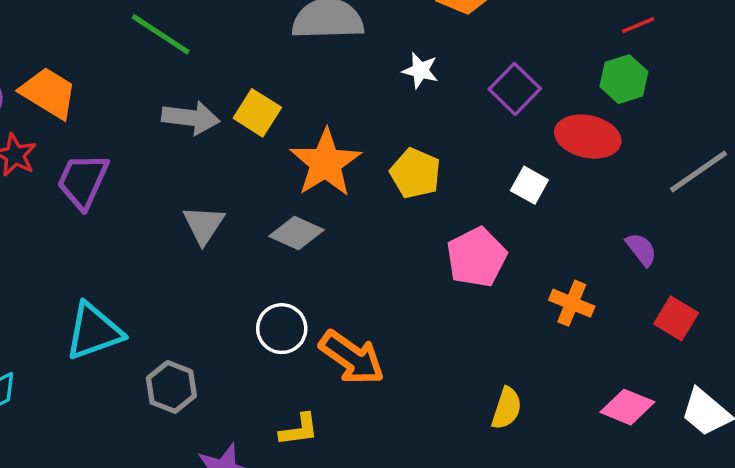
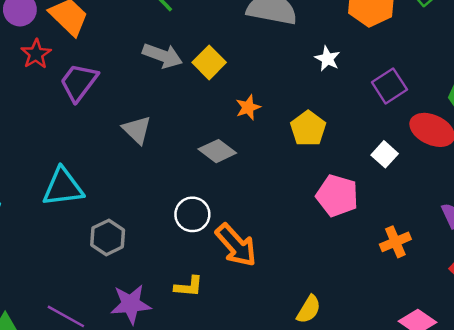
orange star: (326, 163) -> (248, 107), size x0.5
gray triangle: (204, 225) -> (137, 130), moved, turned -32
pink pentagon: (477, 257) -> (337, 196), turned 30
orange cross: (572, 303) -> (395, 242), turned 32
yellow semicircle: (507, 408) -> (309, 309), moved

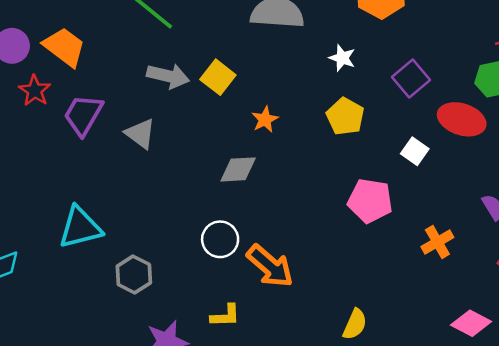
yellow pentagon: (308, 128) -> (345, 117), moved
gray triangle: (137, 130) -> (140, 134), moved
gray diamond: (217, 151) -> (238, 169), turned -33

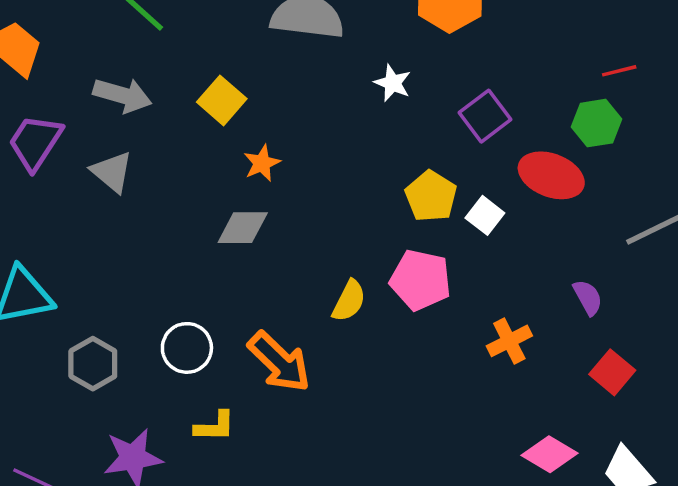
gray arrow: (168, 76) -> (122, 95), moved
yellow pentagon: (345, 117) -> (431, 196), moved
orange star: (265, 119) -> (262, 163), moved
white circle: (220, 239) -> (187, 348), moved
yellow semicircle: (355, 324) -> (349, 301), moved

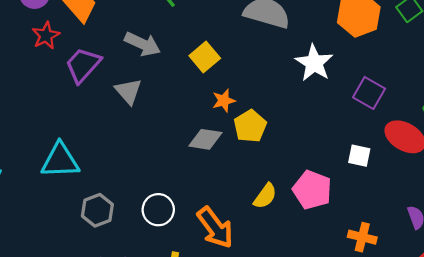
white star: (393, 83) -> (314, 63), size x1.6
purple square: (485, 116) -> (369, 93), turned -32
yellow pentagon: (431, 196) -> (250, 126), moved
white square: (485, 215) -> (359, 156), turned -35
orange cross: (509, 341) -> (362, 237), turned 32

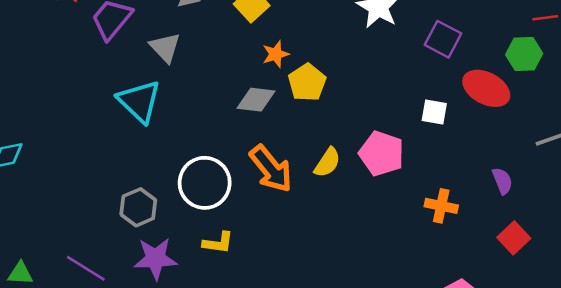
cyan triangle: (60, 161) -> (139, 101), moved, turned 48
gray hexagon: (97, 210) -> (138, 207), moved
white circle: (158, 210) -> (205, 183), size x1.4
orange arrow: (215, 228) -> (271, 169), moved

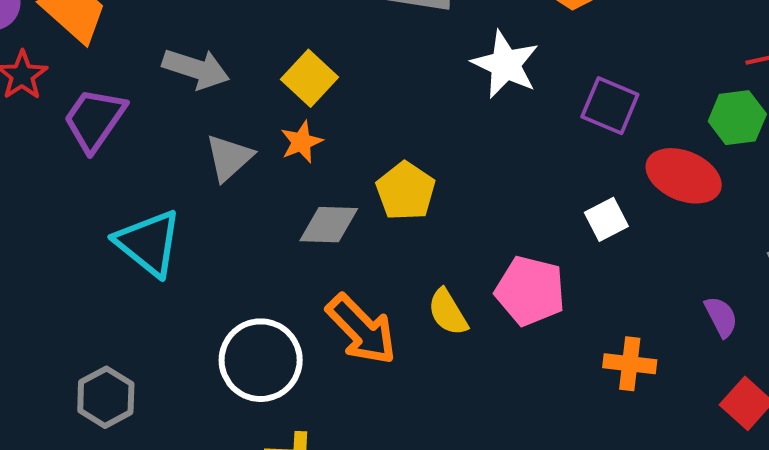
gray triangle: (165, 47) -> (229, 158), moved, turned 36
orange star: (276, 54) -> (301, 142), moved
white square: (434, 112) -> (606, 219), turned -32
yellow semicircle: (327, 163) -> (448, 312), turned 120
gray hexagon: (138, 207) -> (106, 397), moved

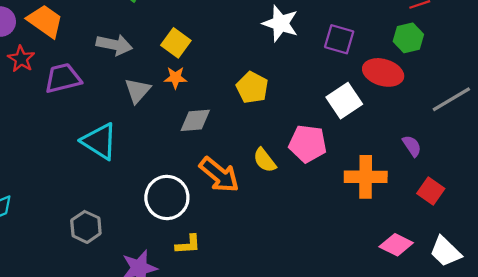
purple trapezoid: (95, 119) -> (63, 78), turned 48
orange star: (301, 142) -> (175, 78), turned 30
yellow pentagon: (406, 191) -> (252, 88), moved
white square: (606, 219) -> (344, 101), size x1.5
orange cross: (630, 364) -> (366, 177), size x1.5

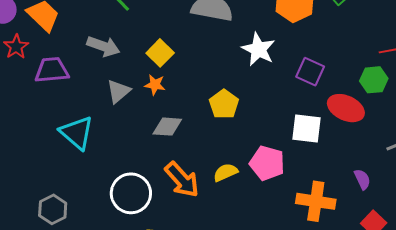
white square: (344, 101) -> (306, 129), turned 32
yellow semicircle: (265, 160) -> (225, 172), turned 95

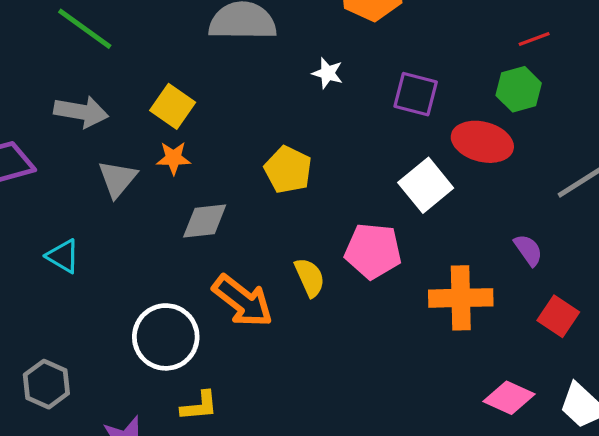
white star: (258, 49) -> (328, 73), size x0.6
white square: (306, 129) -> (426, 185), turned -36
cyan triangle: (77, 133) -> (63, 256), size x0.6
yellow semicircle: (225, 172) -> (310, 277), turned 100

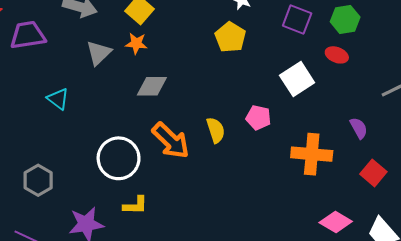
green hexagon: (519, 89) -> (345, 19), moved
red ellipse: (482, 142) -> (337, 55), size x0.6
yellow pentagon: (288, 170) -> (230, 37), moved
pink pentagon: (373, 251) -> (258, 118), size x0.7

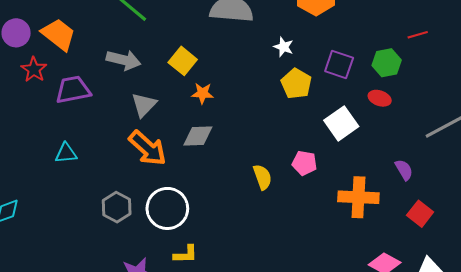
yellow pentagon: (230, 37) -> (296, 84), moved
orange star: (136, 43) -> (202, 93), moved
cyan triangle: (58, 99) -> (66, 153), moved, turned -40
orange arrow: (171, 141) -> (148, 148), moved
gray hexagon: (38, 180) -> (117, 207), moved

